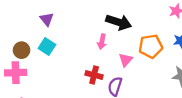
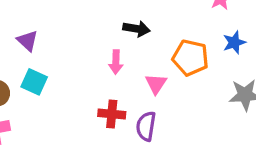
black arrow: (119, 22) -> (136, 29), size x0.7
orange pentagon: (151, 46) -> (190, 58), turned 30

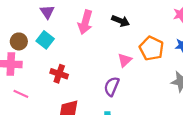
pink arrow: (116, 62) -> (85, 22), moved, size x1.5
red cross: (112, 114) -> (59, 74), moved

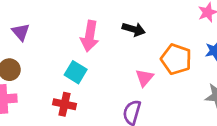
purple triangle: (47, 12) -> (21, 32), moved
cyan square: (45, 40) -> (76, 72), moved

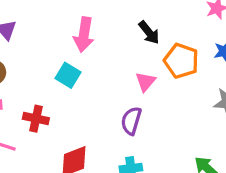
black arrow: (134, 29) -> (149, 33), moved, turned 35
red cross: (64, 104) -> (36, 119), moved

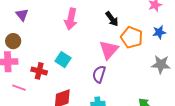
cyan square: (68, 75) -> (63, 60), moved
pink triangle: (145, 82) -> (109, 50), size x1.5

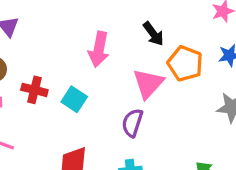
pink arrow: (71, 19) -> (99, 49), moved
red cross: (39, 71) -> (34, 90), moved

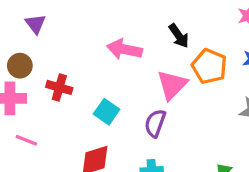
pink arrow: (99, 49) -> (124, 49), turned 88
cyan square: (74, 99) -> (107, 112), moved

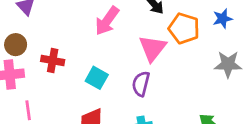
pink arrow: (124, 49) -> (107, 21), turned -60
pink line: (26, 140) -> (28, 110), turned 66

